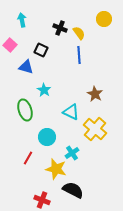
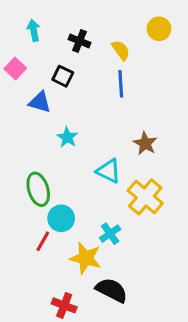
black cross: (60, 28) -> (79, 41), moved
green ellipse: (25, 110) -> (38, 189), moved
cyan circle: (47, 137) -> (61, 218), moved

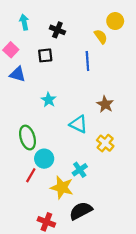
yellow semicircle: (121, 50) -> (101, 37), moved
black square: (63, 76) -> (45, 55), turned -32
blue triangle: (40, 102) -> (18, 74), moved
yellow cross: (145, 197) -> (105, 143), size x0.7
black semicircle: (112, 290) -> (81, 211), turned -55

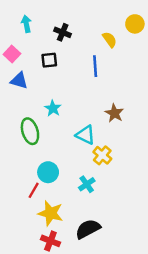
yellow circle: (115, 21) -> (135, 24), moved
green ellipse: (27, 138) -> (30, 131), moved
yellow cross: (105, 143) -> (102, 155), moved
yellow star: (62, 187) -> (50, 213), moved

